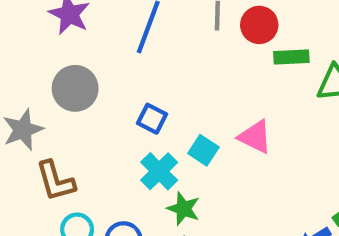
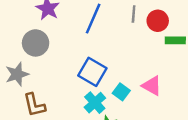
gray circle: (75, 88) -> (36, 43), moved
blue square: (152, 119) -> (92, 72), size x1.6

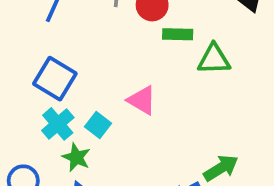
cyan square: (121, 92) -> (98, 125), moved

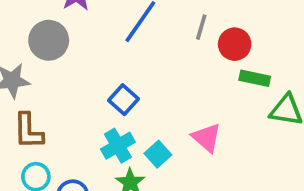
blue square: (55, 79) -> (123, 100), size x0.7

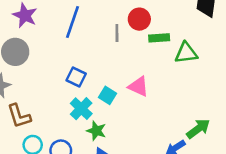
gray line: (201, 27) -> (117, 33), moved
cyan square: (158, 154) -> (108, 95), moved

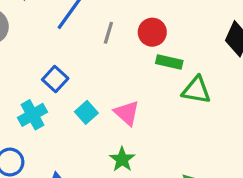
gray line: (117, 33) -> (108, 33), moved
cyan cross: (81, 109) -> (33, 115), moved
green star: (96, 131) -> (122, 159), moved

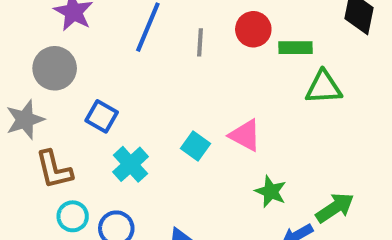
green rectangle: (169, 62) -> (296, 48), moved
blue square: (55, 79) -> (102, 116), moved
green star: (122, 159) -> (271, 192), moved

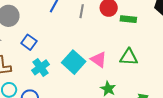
green triangle: (324, 87) -> (129, 57), moved
cyan square: (196, 146) -> (74, 62), size x1.6

